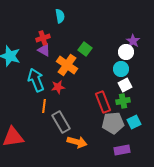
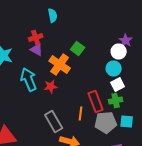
orange line: (44, 106) -> (81, 114), moved
cyan square: (134, 122) -> (127, 122), turned 32

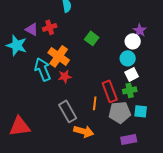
purple triangle: (37, 50) -> (32, 29), moved
orange cross: (60, 64) -> (59, 56), moved

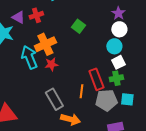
purple star: (140, 30) -> (118, 13), moved
orange cross: (59, 56) -> (45, 44), turned 30

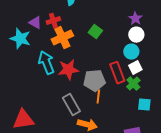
orange cross: (45, 44) -> (62, 38), moved
red star: (51, 64) -> (68, 70), size x1.5
green cross: (116, 78) -> (133, 84), turned -32
red rectangle: (96, 79) -> (117, 73), moved
gray pentagon: (106, 100) -> (94, 81), moved

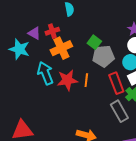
gray pentagon: (94, 81) -> (103, 56), moved
orange line: (98, 97) -> (86, 80), moved
gray rectangle: (71, 105) -> (119, 111), moved

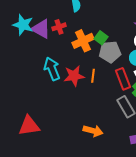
purple triangle: (34, 33) -> (41, 29), size x1.5
orange cross: (61, 48) -> (83, 41), moved
cyan star: (19, 49) -> (23, 25), moved

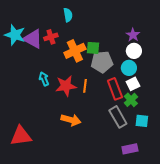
green square: (101, 38) -> (93, 48), turned -32
cyan arrow: (52, 69) -> (44, 79), size x0.6
orange arrow: (93, 131) -> (71, 120), moved

